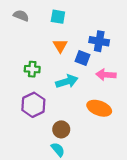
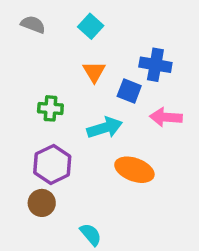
cyan square: (58, 17) -> (91, 26), turned 32
orange ellipse: (99, 108) -> (134, 170), moved
brown circle: (61, 129) -> (42, 203), moved

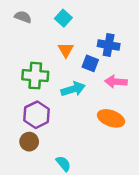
green cross: (50, 108) -> (35, 76), size x1.5
orange ellipse: (134, 170) -> (111, 118), moved

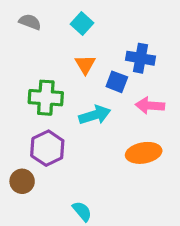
orange ellipse: (111, 118) -> (144, 153), turned -30
brown circle: (29, 142) -> (22, 181), moved

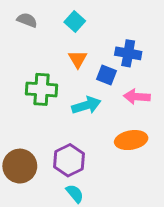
purple hexagon: (47, 148) -> (69, 160), moved
brown circle: (22, 181) -> (20, 166), size x1.5

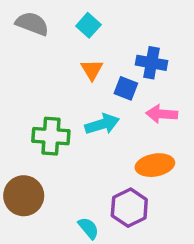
gray semicircle: (27, 20) -> (32, 24), size x1.4
green cross: (42, 89) -> (51, 136), moved
purple hexagon: (69, 160) -> (129, 208), moved

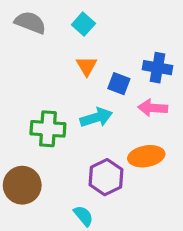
blue cross: (151, 63) -> (158, 68), moved
purple hexagon: (129, 208) -> (106, 177), moved

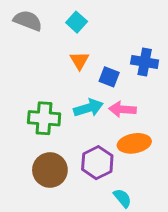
pink arrow: (153, 108) -> (122, 109), moved
brown circle: (22, 185) -> (50, 170), moved
cyan semicircle: (83, 216) -> (122, 198), moved

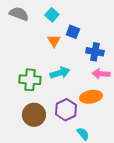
blue cross: (145, 62) -> (95, 52), moved
blue square: (109, 77) -> (73, 32), moved
pink arrow: (122, 109) -> (101, 74), moved

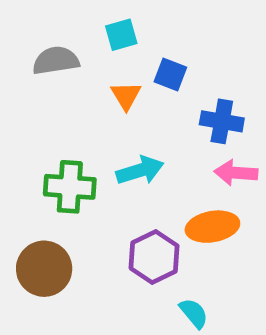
gray semicircle: (19, 14) -> (56, 61), moved, turned -30
cyan square: (52, 15) -> (121, 35), turned 32
brown circle: (34, 115) -> (44, 269), moved

